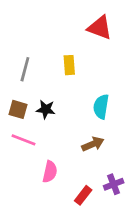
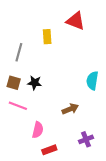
yellow rectangle: (69, 65) -> (47, 37), moved
cyan semicircle: (101, 107) -> (92, 81), moved
red rectangle: (83, 195) -> (49, 150), moved, turned 32

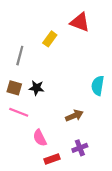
yellow rectangle: (47, 37) -> (50, 39), turned 40
pink semicircle: (38, 130) -> (40, 138), turned 140
purple cross: (86, 139) -> (80, 148), moved

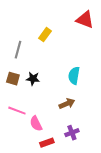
red triangle: (80, 22) -> (85, 20), moved
cyan semicircle: (98, 86) -> (74, 76), moved
pink line: (19, 112) -> (17, 111), moved

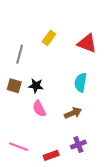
red triangle: (85, 20) -> (87, 43), moved
pink line: (17, 111) -> (18, 147), moved
pink semicircle: (36, 124) -> (39, 109), moved

